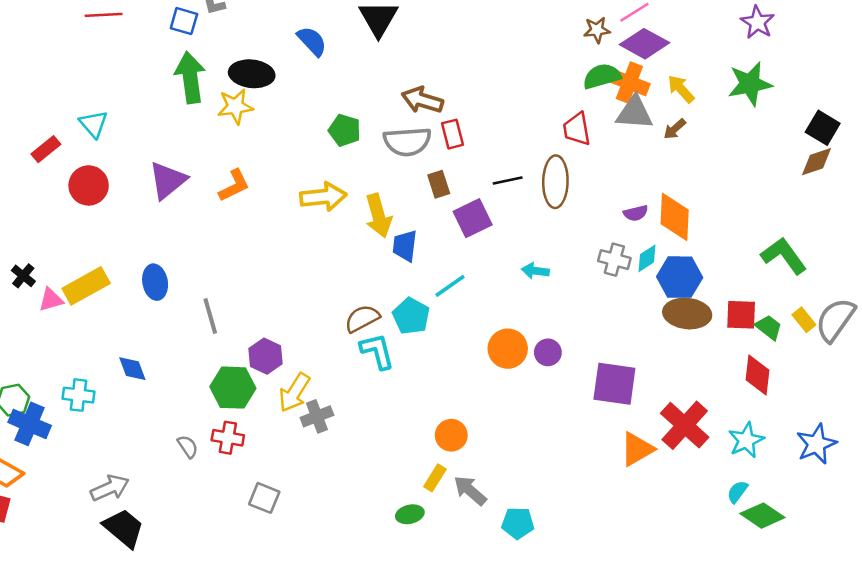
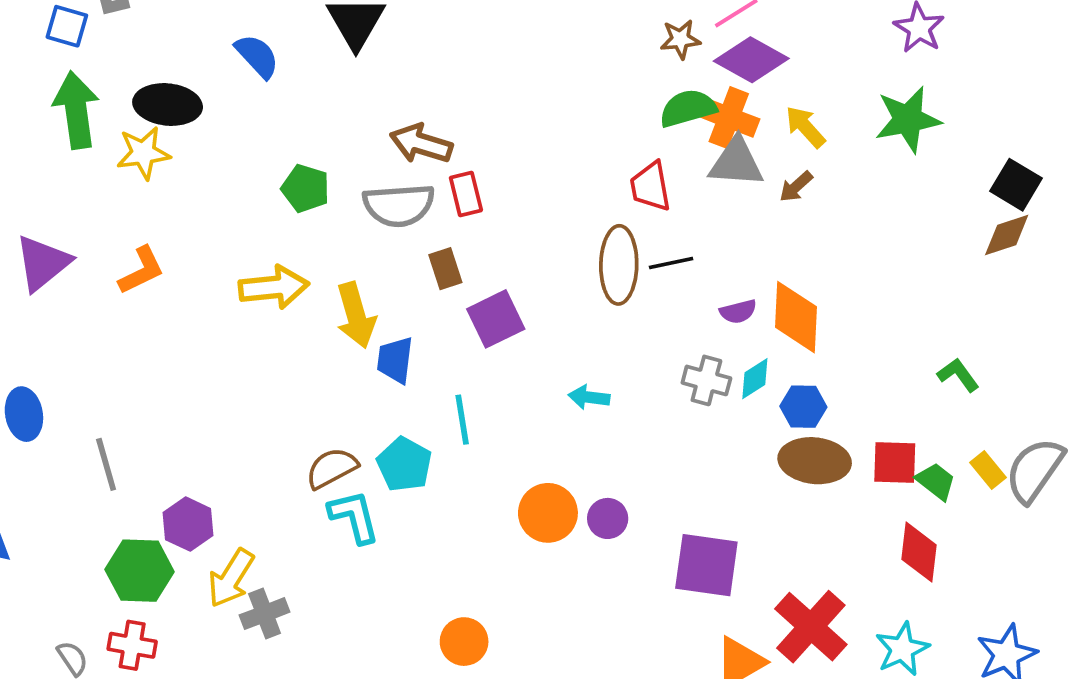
black line: (508, 180) -> (671, 263), moved
green L-shape: (784, 256) -> (958, 375), size x0.6
blue hexagon: (680, 277) -> (803, 407), size x0.7
cyan line: (450, 286) -> (462, 420), turned -64

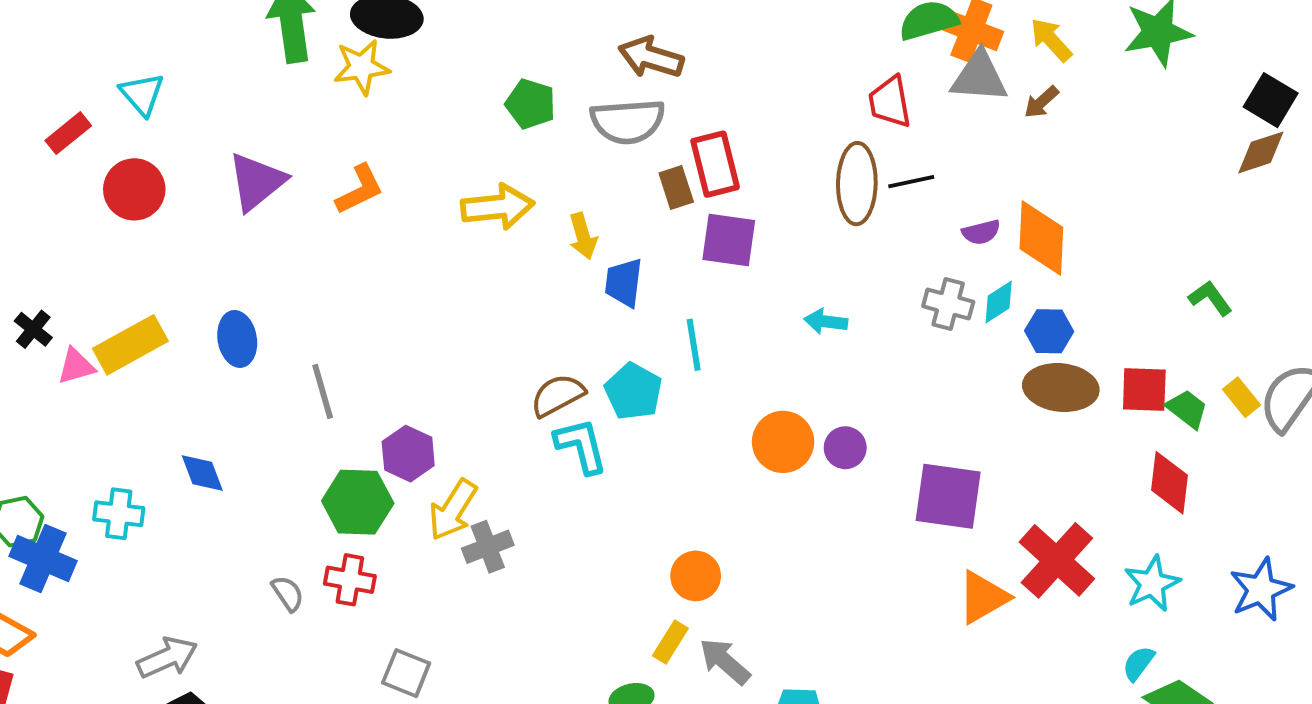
red rectangle: (466, 194) -> (715, 164), moved, size x1.4
yellow arrow: (356, 315) -> (583, 236), size x0.7
purple square: (496, 319) -> (729, 240), turned 34

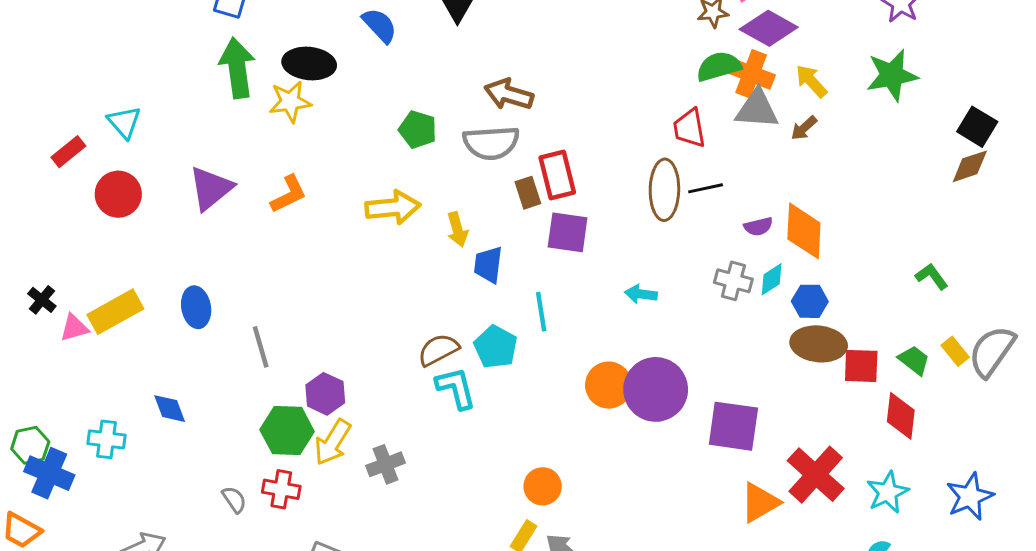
red square: (1144, 389) -> (861, 366), moved
purple circle: (845, 448) -> (656, 389), size x2.0
yellow arrow: (453, 510) -> (333, 442), moved

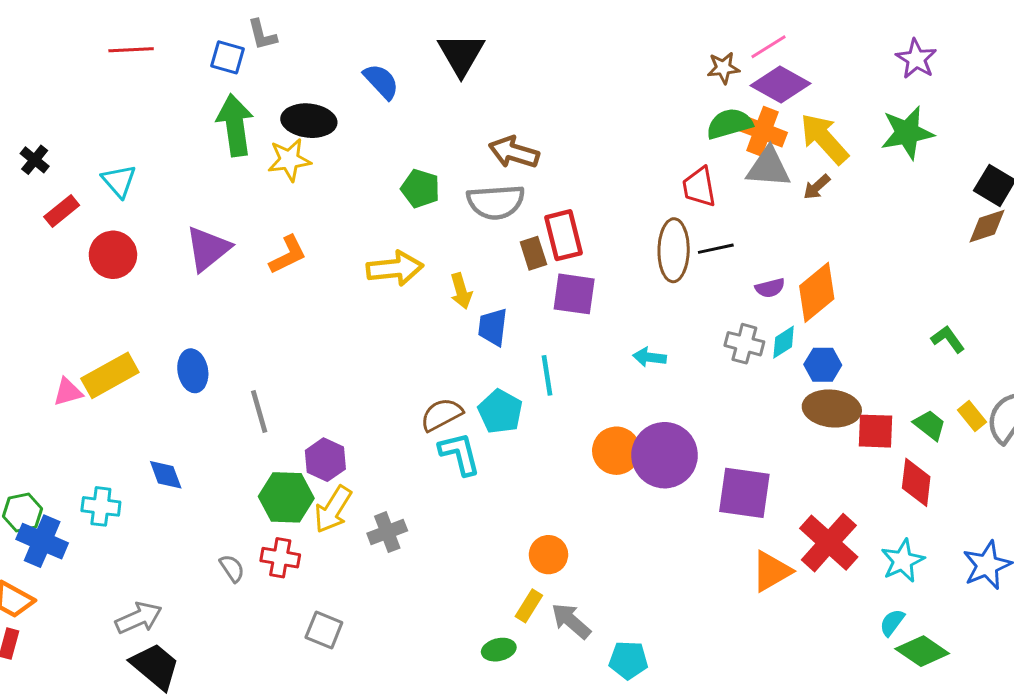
yellow arrow: (811, 81) -> (824, 139), size x1.5
orange diamond: (804, 231) -> (817, 292), turned 48
black cross: (42, 300) -> (35, 160), moved

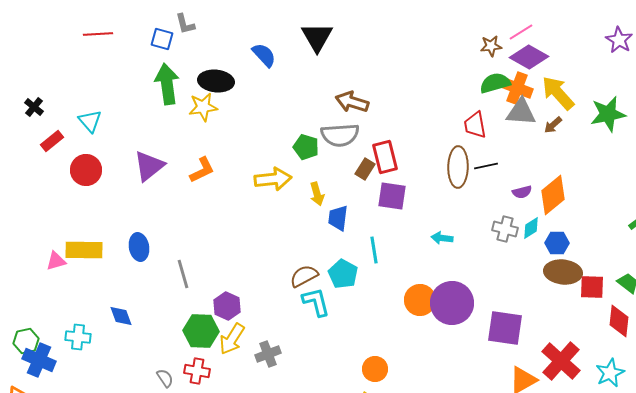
green star: (907, 133) -> (608, 114), moved
green pentagon: (420, 188) -> (306, 147), moved
brown rectangle: (533, 253) -> (365, 169), turned 50
yellow rectangle: (110, 375) -> (84, 250), turned 30

